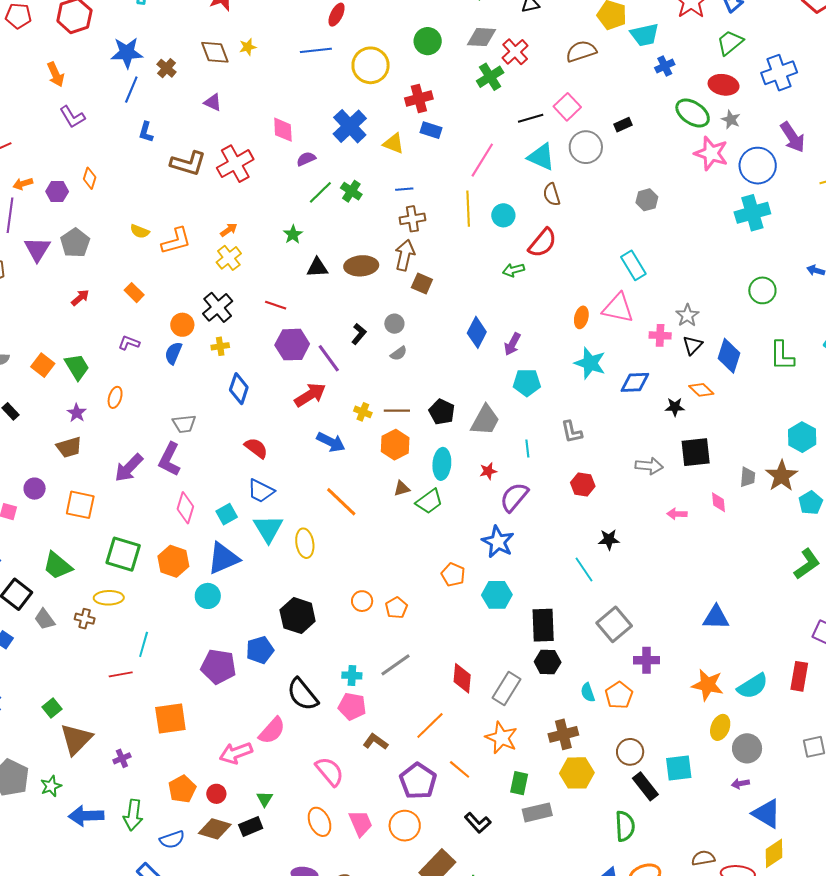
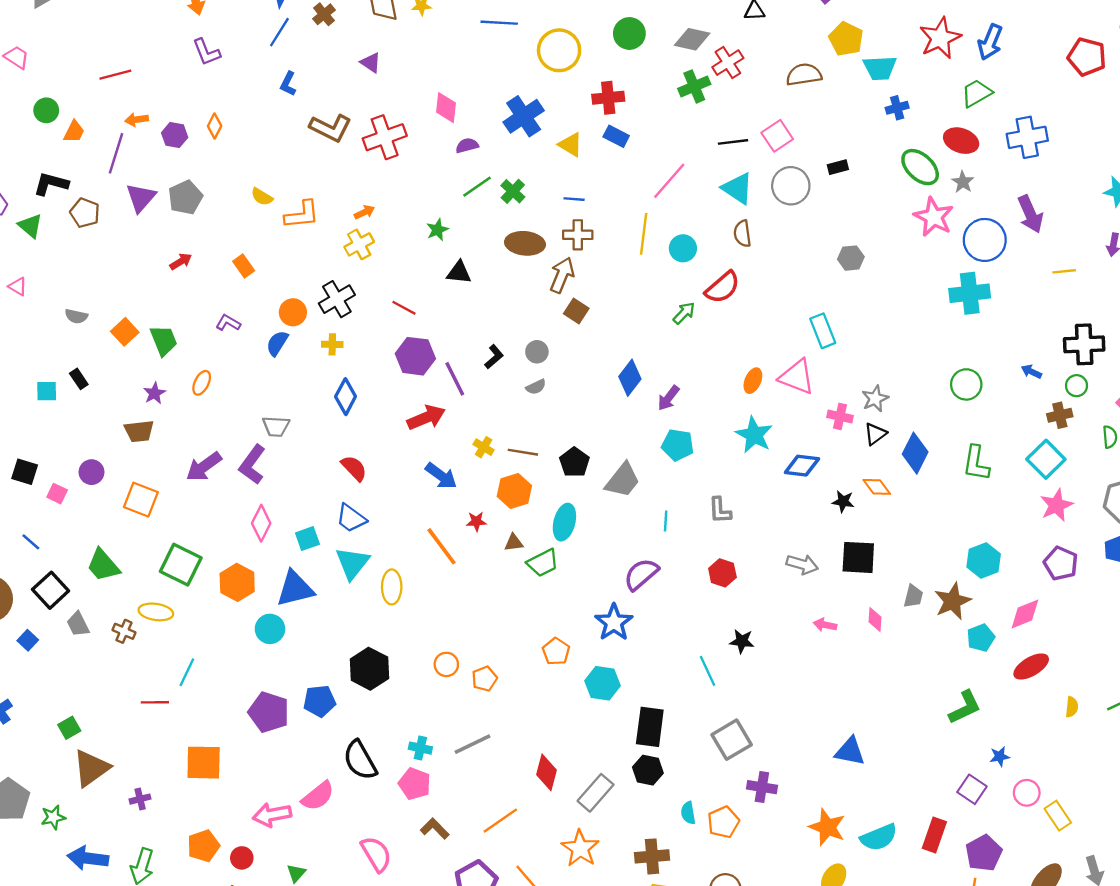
brown ellipse: (361, 266) -> (525, 243), moved
green arrow: (513, 270) -> (684, 313), turned 140
red star: (488, 471) -> (476, 521), moved

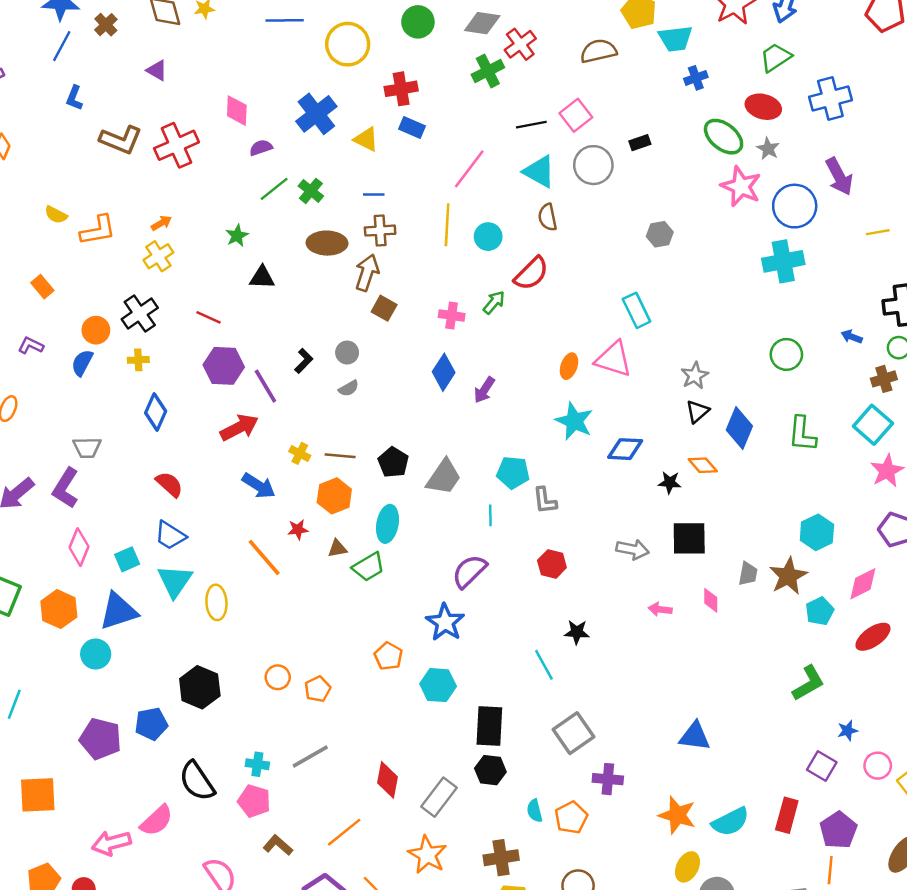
pink cross: (840, 416) -> (452, 315), moved
cyan pentagon: (678, 445) -> (513, 473), moved

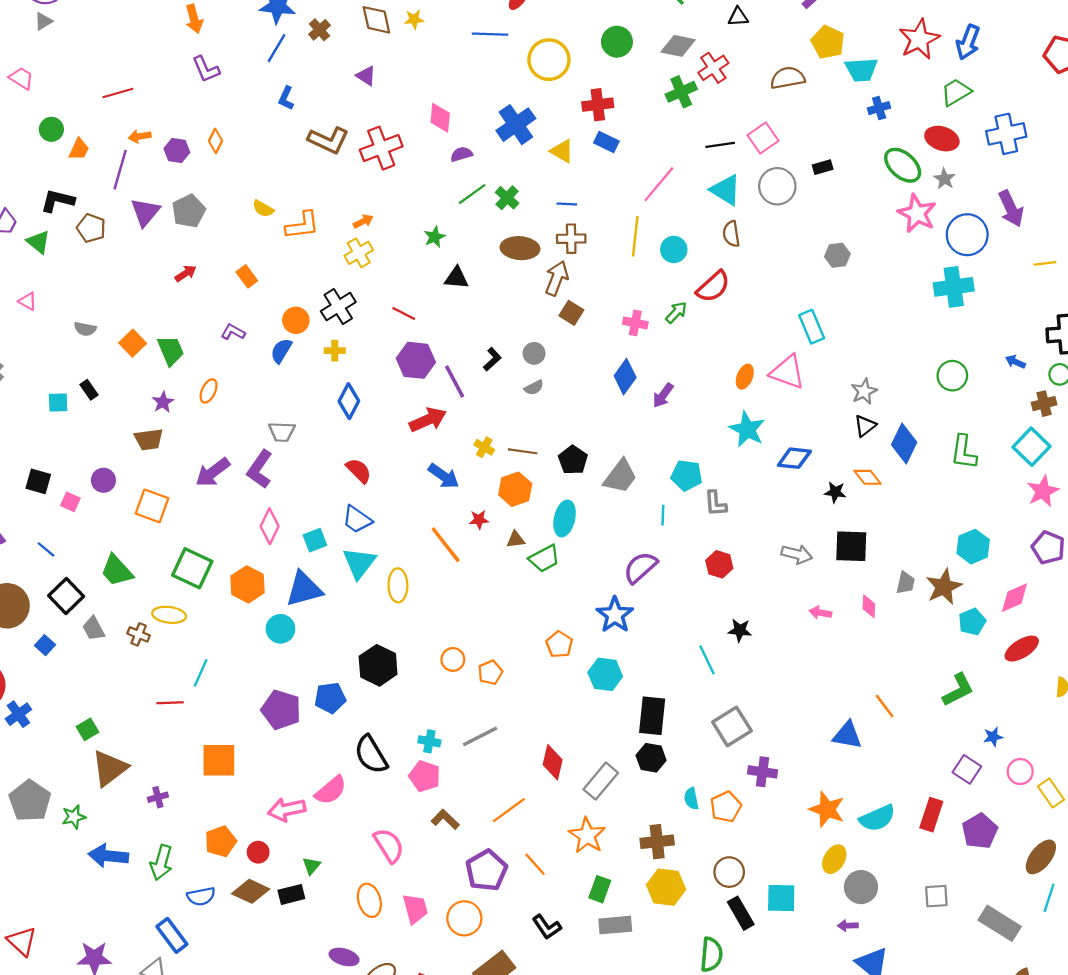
orange line: (830, 870) -> (885, 706), moved, turned -45

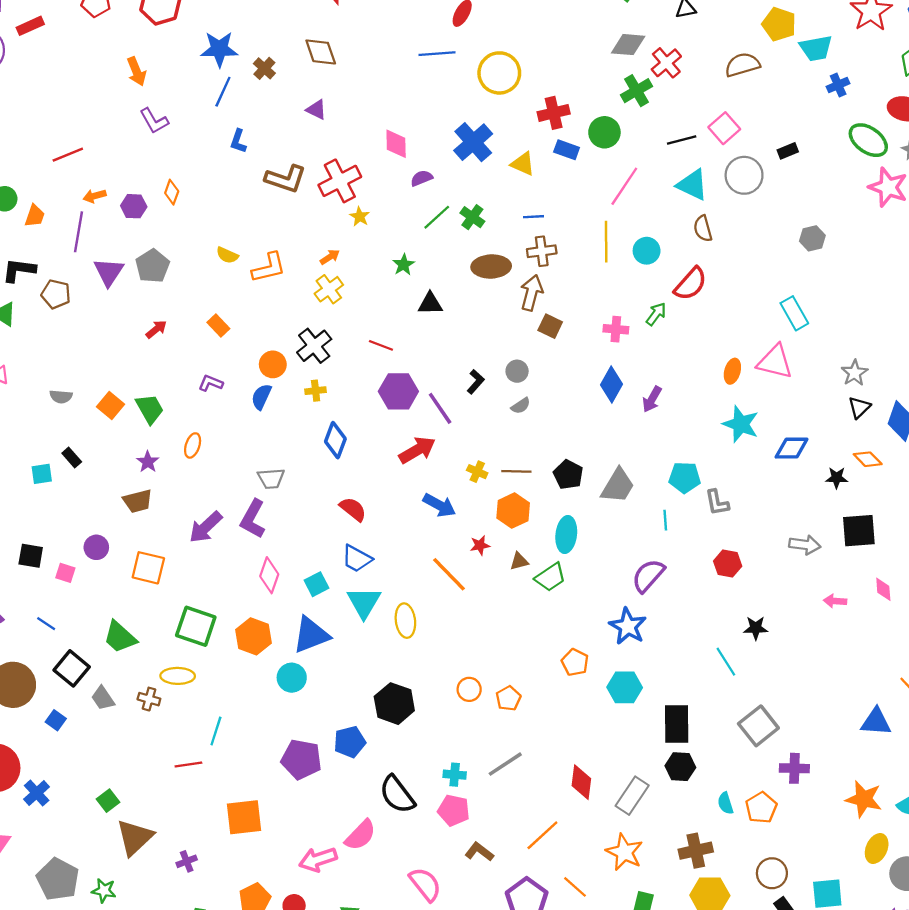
yellow star: (414, 19) -> (360, 216), moved, turned -30
green circle: (617, 42) -> (604, 132), moved
green star: (74, 817) -> (104, 891), turned 30

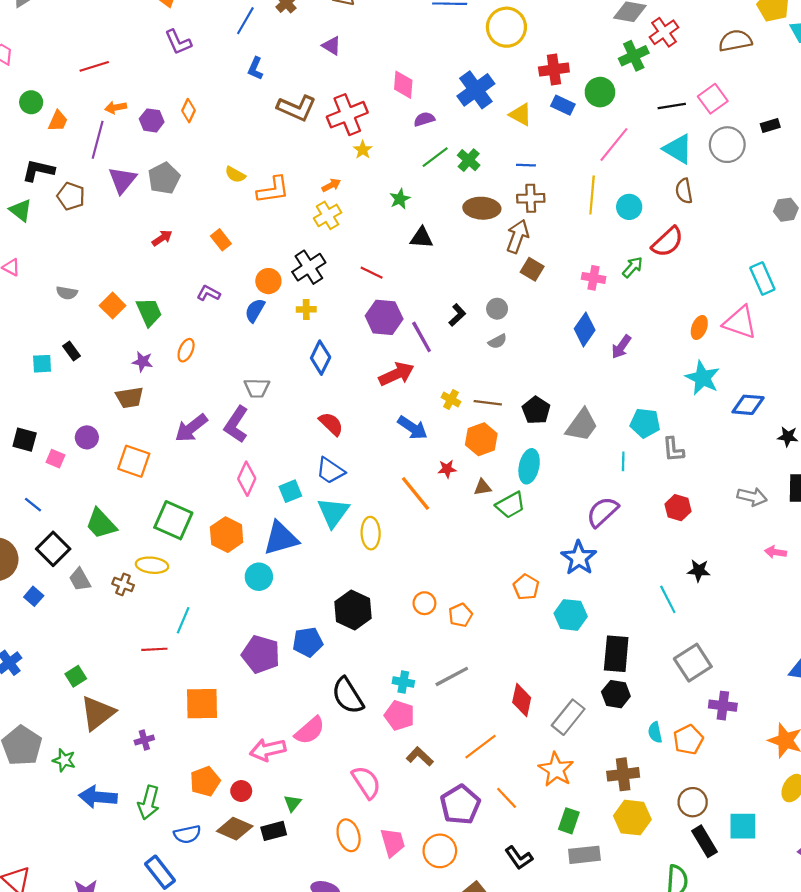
purple star: (148, 462) -> (143, 362), turned -30

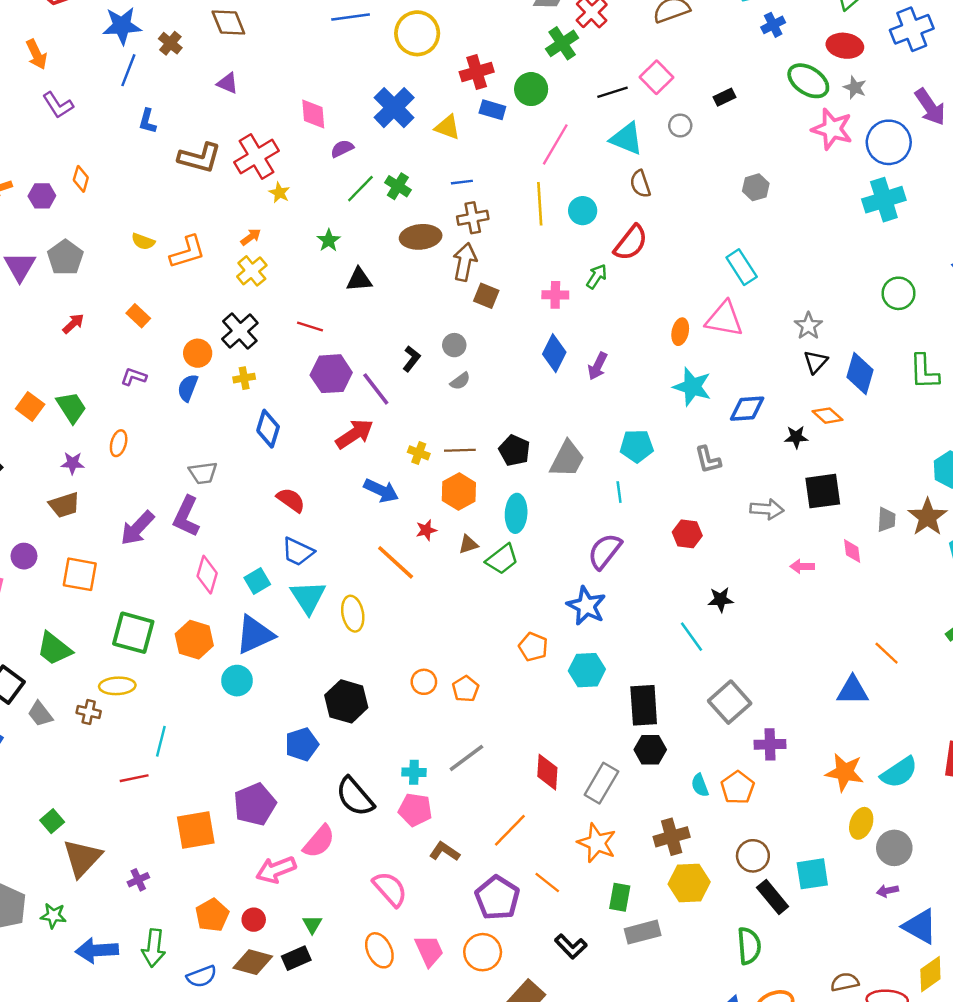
gray circle: (727, 145) -> (680, 125), size x0.6
gray L-shape: (673, 449) -> (708, 460), moved
purple pentagon: (261, 654) -> (255, 804), moved, turned -30

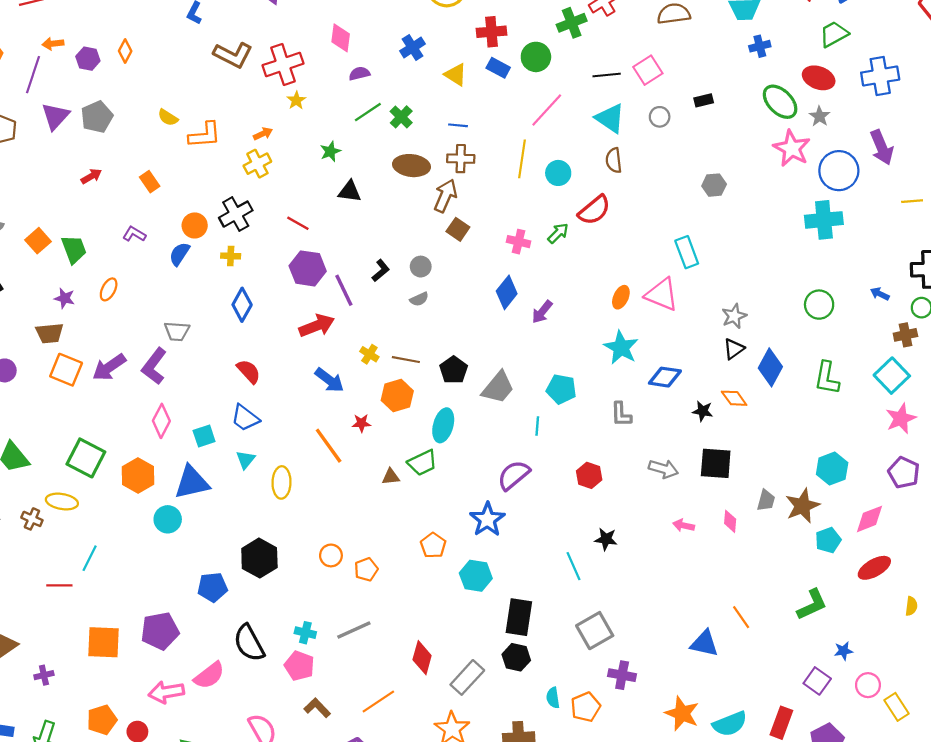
blue cross: (394, 108) -> (413, 47), size x0.7
brown triangle: (468, 544) -> (391, 477), moved
orange square: (80, 574) -> (66, 370), moved
cyan triangle: (308, 597) -> (245, 460), size x0.6

